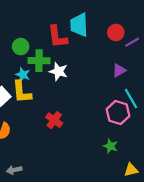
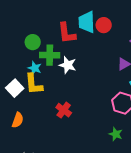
red circle: (116, 32) -> (104, 25), moved

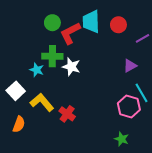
red circle: (104, 25) -> (118, 25), moved
red L-shape: (67, 33) -> (70, 33), turned 70
green circle: (33, 42) -> (52, 23), moved
yellow L-shape: (34, 84) -> (42, 102), moved, turned 145

